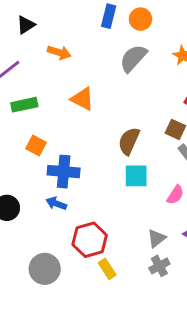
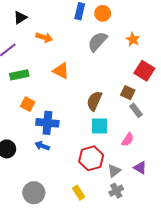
red hexagon: (90, 240) -> (91, 158), moved

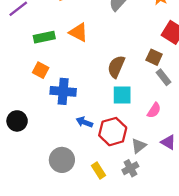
green rectangle: (19, 75) -> (44, 37), moved
blue arrow: (42, 146) -> (84, 122), moved
gray cross: (116, 191) -> (130, 168), moved
gray circle: (34, 193) -> (62, 160), moved

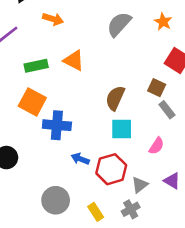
orange square: (41, 70) -> (32, 102), size x1.5

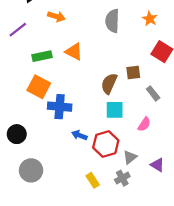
gray semicircle: (119, 24) -> (112, 21), turned -40
brown square: (157, 88) -> (133, 73), moved, turned -32
purple triangle: (172, 181) -> (157, 165), moved
gray circle: (56, 200) -> (31, 170), moved

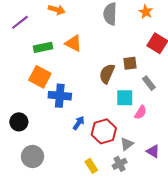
cyan square: (115, 110) -> (125, 98), moved
blue arrow: (79, 135) -> (79, 123), turned 104

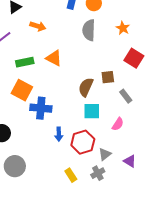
cyan square: (125, 98) -> (92, 111), moved
blue arrow: (79, 123) -> (59, 134), turned 144

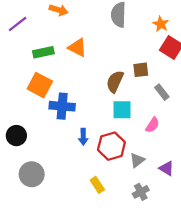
orange star: (123, 28) -> (161, 24), moved
gray cross: (98, 173) -> (141, 192), moved

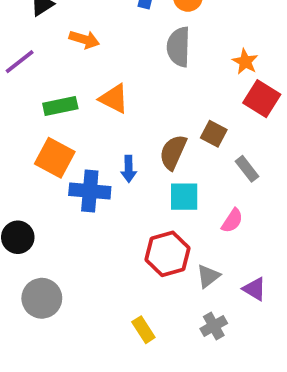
brown square: (141, 70) -> (214, 134), turned 35
blue arrow: (83, 137) -> (129, 169), moved
yellow rectangle: (97, 185) -> (143, 330), moved

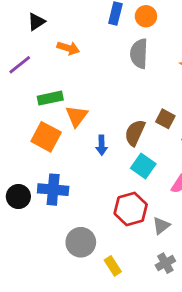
orange triangle: (114, 99) -> (77, 116), moved, turned 40
blue cross: (90, 191) -> (53, 190), moved
cyan square: (184, 197) -> (143, 166), turned 35
gray circle: (42, 298) -> (81, 242), moved

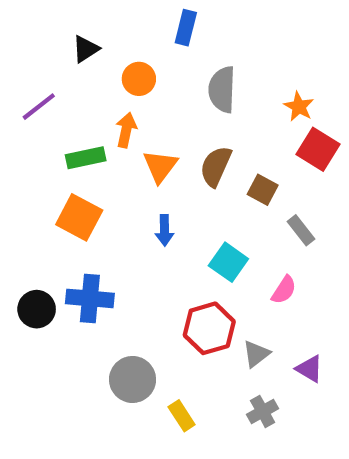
orange circle: (146, 16) -> (139, 79), moved
black triangle: (36, 22) -> (86, 49), moved
orange arrow: (68, 48) -> (126, 130), moved, turned -95
orange triangle: (77, 116) -> (160, 166), moved
brown semicircle: (135, 133) -> (216, 166), moved

